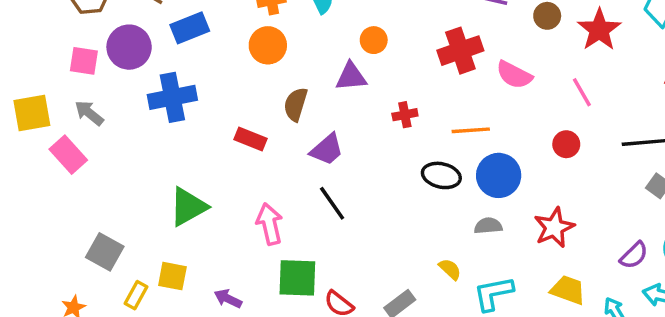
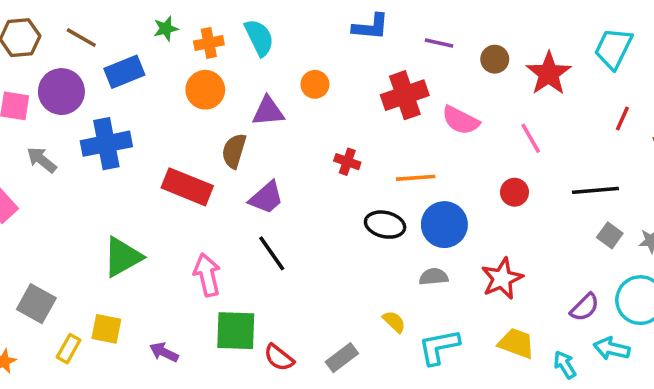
purple triangle: (351, 77) -> (268, 111), moved
gray arrow: (89, 113) -> (42, 160), moved
red cross: (405, 115) -> (347, 162), turned 30
red rectangle: (250, 139) -> (187, 187), size x1.5

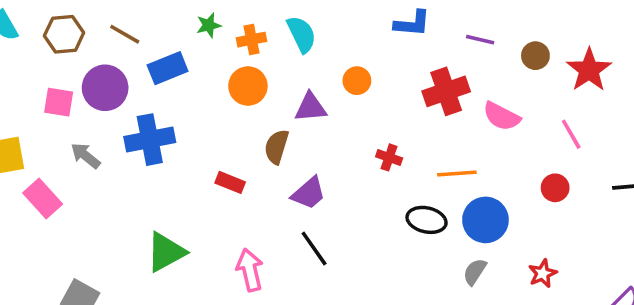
red rectangle: (187, 187) -> (230, 182), size x0.6
gray semicircle: (434, 277) -> (475, 272), turned -52
red star: (502, 279) -> (543, 273), size x0.7

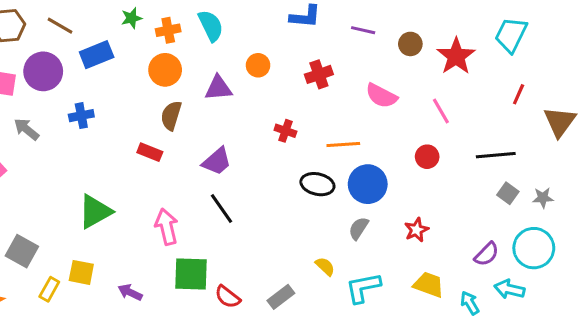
red cross: (446, 91) -> (319, 74), moved, size x0.7
blue cross: (150, 140) -> (81, 116), size x0.6
brown semicircle: (277, 147) -> (171, 116), moved

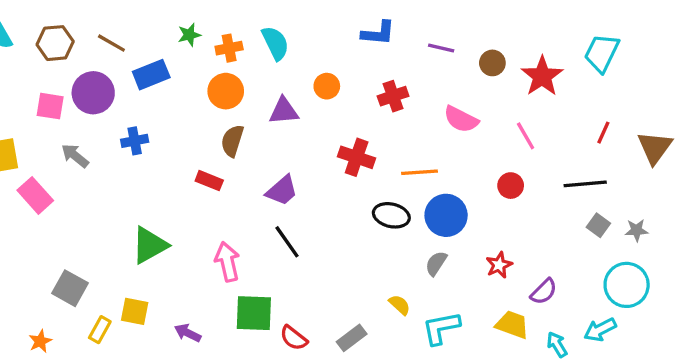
red line: (519, 94) -> (603, 133), moved
red cross: (285, 131) -> (357, 157), size x1.5
purple semicircle: (487, 254) -> (544, 292), moved
cyan arrow: (509, 289) -> (600, 330), turned -40

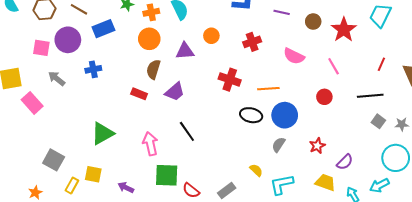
purple trapezoid: (282, 190) -> (175, 92), moved

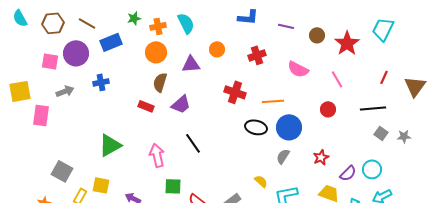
gray arrow: (57, 79) -> (65, 91), turned 120
pink rectangle: (32, 103) -> (41, 115), turned 50
cyan circle: (396, 158) -> (372, 169), moved, size x0.7
green square: (167, 175) -> (173, 186), size x0.7

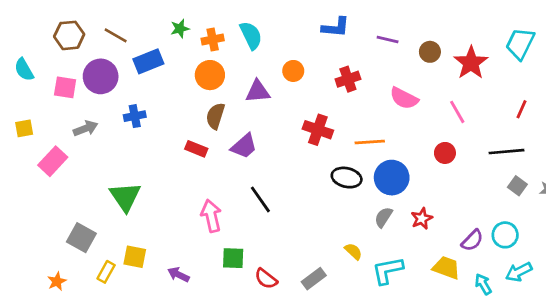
cyan semicircle: (20, 18) -> (24, 70), moved
yellow square: (20, 91) -> (24, 128), size x0.6
pink rectangle: (41, 115) -> (53, 161), turned 35
green triangle: (110, 145) -> (125, 197), moved, turned -35
red star: (321, 157) -> (422, 219), moved

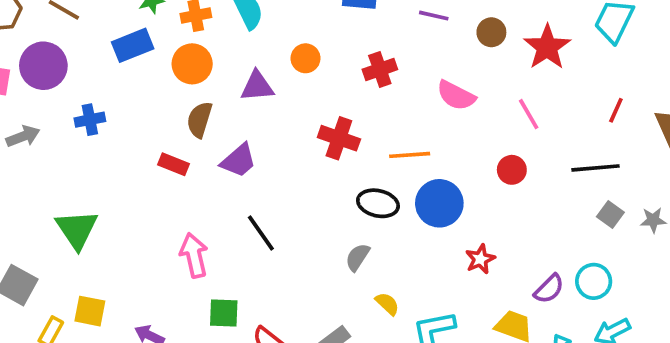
blue rectangle: (148, 61) -> (133, 45), moved
gray semicircle: (383, 217) -> (358, 257), moved

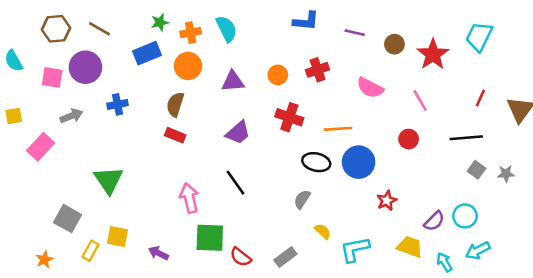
orange circle: (305, 58) -> (278, 75), moved
brown semicircle: (200, 120) -> (175, 104), moved
purple trapezoid: (239, 161) -> (238, 133), moved
green square: (224, 313) -> (210, 238), size x1.4

